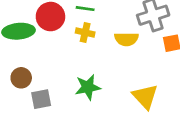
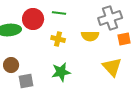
yellow cross: (85, 33) -> (58, 39), moved
yellow triangle: (145, 96) -> (112, 67), moved

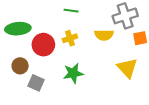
red circle: (33, 19) -> (43, 45), moved
yellow cross: (58, 39) -> (70, 38), turned -32
gray square: (26, 81) -> (36, 83), turned 35

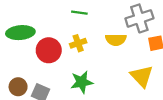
brown circle: (20, 66) -> (18, 87), moved

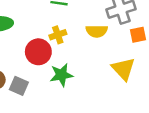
red circle: (49, 50) -> (38, 52), moved

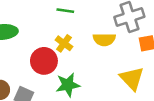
yellow cross: (58, 35) -> (64, 43), turned -35

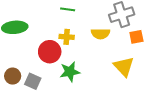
yellow cross: (64, 43) -> (67, 37), turned -32

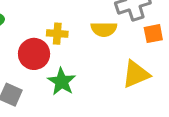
yellow triangle: (124, 67) -> (136, 74), turned 50
green star: (70, 72) -> (62, 82), turned -30

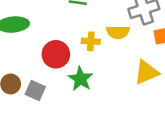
yellow cross: (57, 34) -> (91, 41), moved

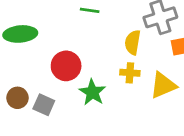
yellow semicircle: (118, 32) -> (133, 42), turned 100
yellow cross: (91, 41) -> (130, 73), moved

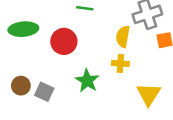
red circle: (66, 66) -> (64, 41), moved
yellow triangle: (163, 85) -> (149, 94), moved, turned -35

